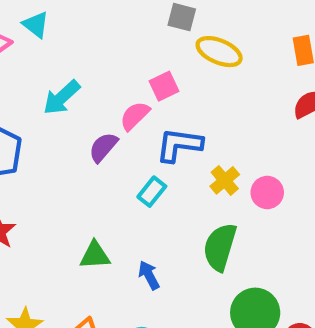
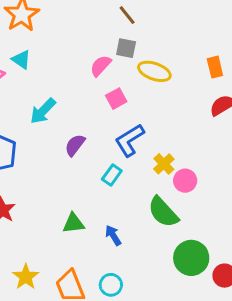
pink semicircle: (135, 116) -> (101, 66), moved
blue L-shape: (179, 145) -> (130, 140), turned -36
pink circle: (267, 192) -> (185, 181), moved
green semicircle: (220, 247) -> (163, 212), turned -56

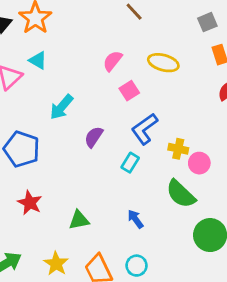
gray square: (126, 48) -> (207, 22), moved, turned -30
yellow cross: (164, 164) -> (178, 149), turned -30
green triangle: (73, 223) -> (79, 220), moved

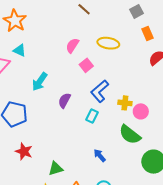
green triangle: (79, 220) -> (56, 169), moved

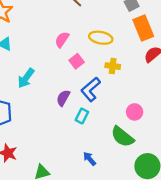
orange rectangle: (148, 34) -> (143, 28), size x1.6
purple semicircle: (64, 100) -> (63, 98), moved
yellow cross: (125, 103) -> (113, 66), moved

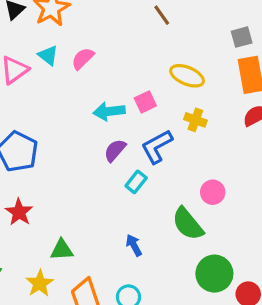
pink semicircle: (62, 40) -> (83, 59), moved
cyan arrow: (26, 78) -> (109, 111), moved, turned 36

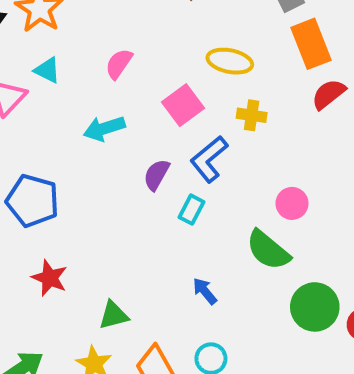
pink semicircle: (83, 59) -> (119, 64), moved
pink square: (145, 102) -> (183, 105), size x1.4
cyan arrow: (109, 111) -> (104, 128), moved

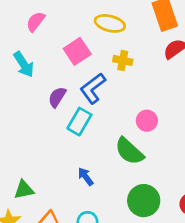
cyan arrow: (104, 128) -> (24, 64), turned -108
cyan rectangle: (192, 210) -> (79, 122), size x1.4
green circle: (315, 307) -> (144, 201), moved

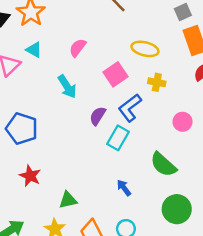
pink circle: (147, 121) -> (183, 122), moved

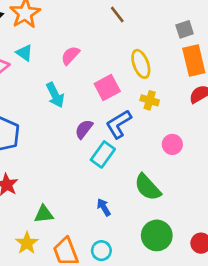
yellow ellipse: (145, 49) -> (141, 64), turned 50

